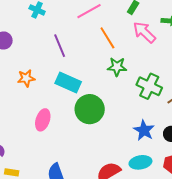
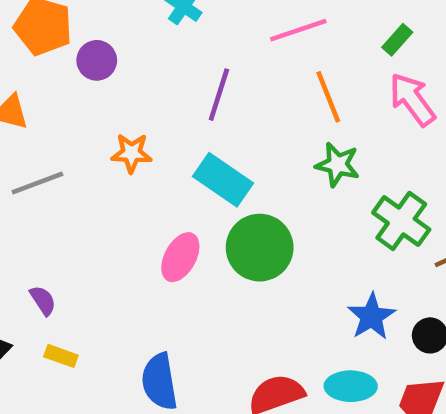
purple line: (60, 46) -> (219, 95), turned 30
pink ellipse: (43, 120) -> (180, 257), moved

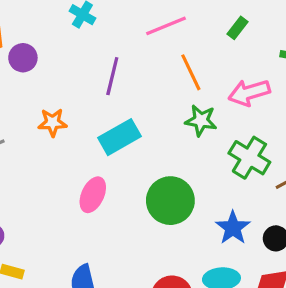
pink arrow: (412, 99) -> (249, 93), moved, turned -66
cyan rectangle: (223, 180) -> (120, 137), turned -60
green circle: (260, 248) -> (170, 201), moved

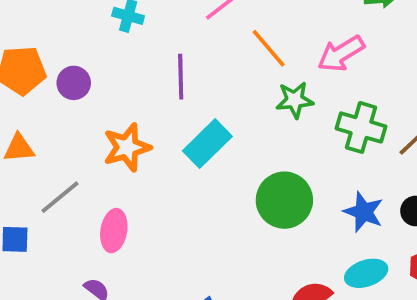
orange star: (53, 122) -> (127, 147), size x1.4
pink ellipse: (93, 195) -> (114, 231), moved

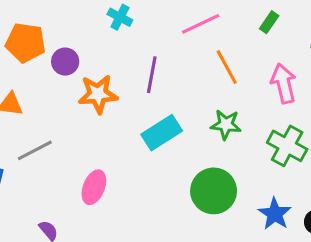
pink arrow: (341, 54) -> (284, 84), turned 96
green star: (295, 100) -> (226, 125), moved
orange star: (127, 147) -> (98, 94), moved
pink ellipse: (114, 231) -> (94, 187), moved

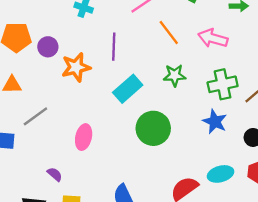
pink arrow: (284, 84) -> (213, 38), turned -52
green cross: (287, 146) -> (223, 84), turned -32
green circle: (214, 191) -> (153, 128), moved
blue star: (275, 214) -> (215, 122), moved

